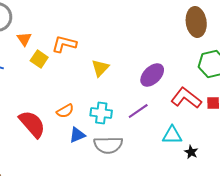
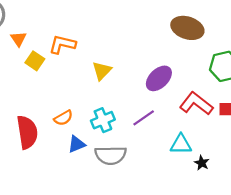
brown ellipse: (196, 22) -> (187, 28), moved, turned -64
cyan cross: (101, 113) -> (103, 120), turned -30
red semicircle: (32, 124) -> (27, 132), turned 32

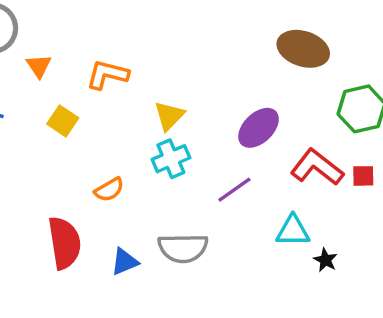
yellow square: (35, 61) -> (63, 121), moved
cyan cross: (103, 120) -> (171, 159), moved
red semicircle: (27, 132) -> (64, 243), moved
blue triangle: (77, 144) -> (125, 262), moved

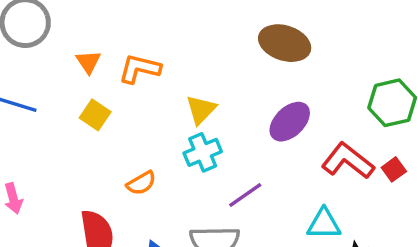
brown ellipse: (303, 49) -> (285, 43), moved
orange triangle: (39, 66) -> (88, 62), moved
red square: (363, 176) -> (394, 169), turned -35
purple line: (234, 190) -> (245, 195), moved

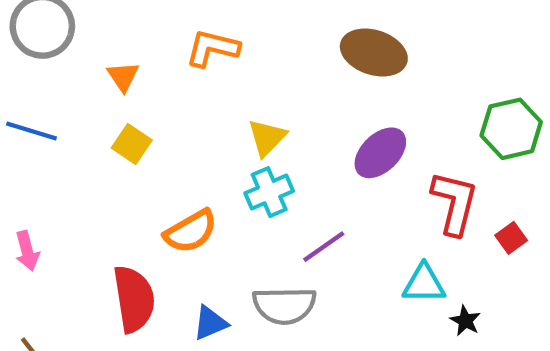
orange L-shape: (140, 69) -> (212, 48), moved
red L-shape: (348, 161) -> (454, 203), turned 66
red square: (394, 169) -> (511, 238), moved
orange semicircle: (141, 183) -> (191, 231), size x1.4

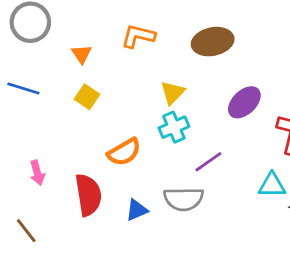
brown ellipse: (374, 52) -> (213, 42), moved, turned -30
pink arrow: (27, 251) -> (37, 173), moved

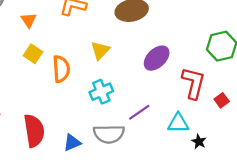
cyan cross: (174, 127) -> (101, 92), moved
orange semicircle: (124, 152) -> (61, 69), moved, turned -64
purple line: (208, 162) -> (139, 112), moved

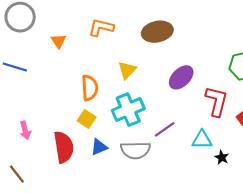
yellow square: (33, 54) -> (87, 119), moved
cyan cross: (101, 92) -> (128, 110), size x1.4
blue triangle: (72, 143) -> (99, 147), moved

